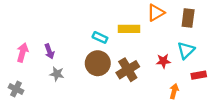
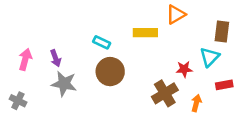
brown rectangle: (188, 18) -> (222, 31), moved
cyan rectangle: (100, 37) -> (102, 42), moved
brown cross: (128, 70) -> (165, 93), moved
gray star: (57, 74) -> (64, 84), size x1.5

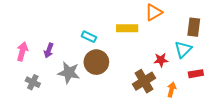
purple arrow: (56, 58) -> (49, 50), turned 40
gray star: (64, 84) -> (69, 73), moved
gray cross: (18, 101) -> (33, 82), moved

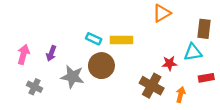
yellow rectangle: (127, 28) -> (122, 40), moved
cyan triangle: (183, 49) -> (193, 52), turned 36
brown cross: (144, 81) -> (152, 86), turned -30

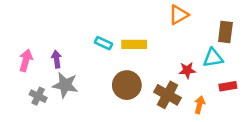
purple arrow: (51, 53) -> (57, 59), turned 152
brown circle: (101, 66) -> (127, 85), moved
gray star: (72, 77) -> (65, 85), moved

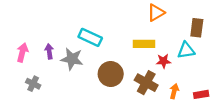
cyan rectangle: (103, 43) -> (90, 37), size x1.5
yellow rectangle: (134, 44) -> (144, 44), moved
gray star: (65, 85) -> (72, 59), moved
red rectangle: (228, 86) -> (201, 94), moved

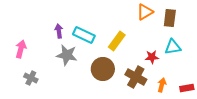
brown rectangle: (197, 28) -> (170, 18), moved
yellow rectangle: (144, 44) -> (117, 41), moved, turned -54
purple arrow: (49, 51) -> (59, 31), moved

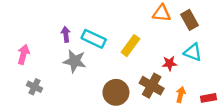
orange triangle: (145, 12) -> (162, 13), turned 36
brown rectangle: (170, 18) -> (190, 20), turned -36
cyan triangle: (173, 47) -> (193, 52), turned 30
brown circle: (103, 69) -> (116, 92), moved

